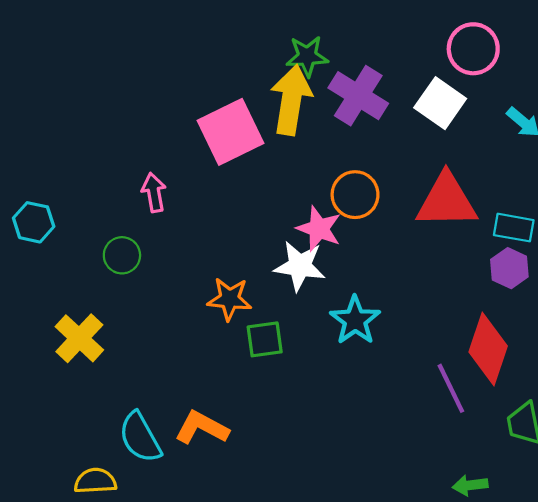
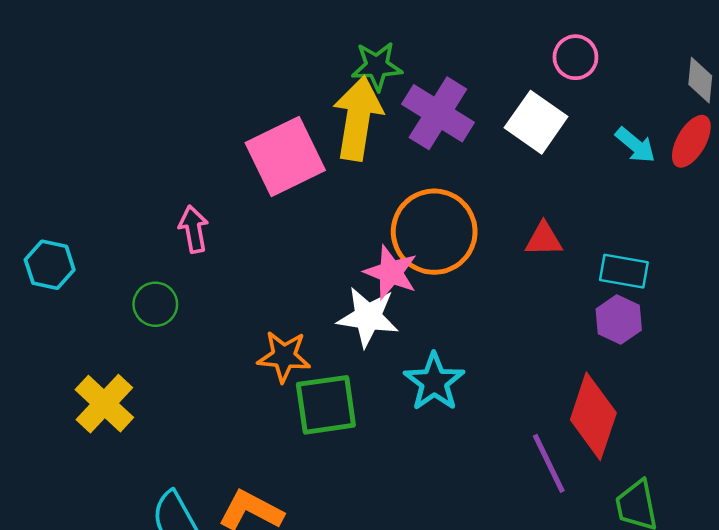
pink circle: (473, 49) -> (575, 57), size x0.7
orange circle: (355, 195) -> (434, 232), size x1.5
red triangle: (447, 201) -> (544, 239), size x0.5
green square: (265, 339) -> (326, 405), size x1.4

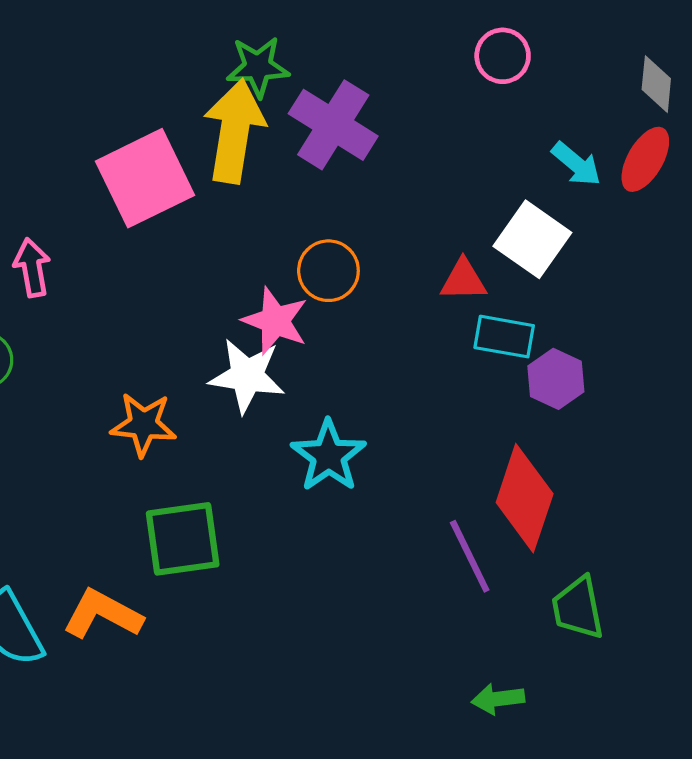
white square: (536, 122) -> (532, 239), moved
orange circle: (434, 232) -> (328, 271), size x0.6
cyan rectangle: (624, 271) -> (504, 337), moved
green square: (326, 405) -> (183, 539), moved

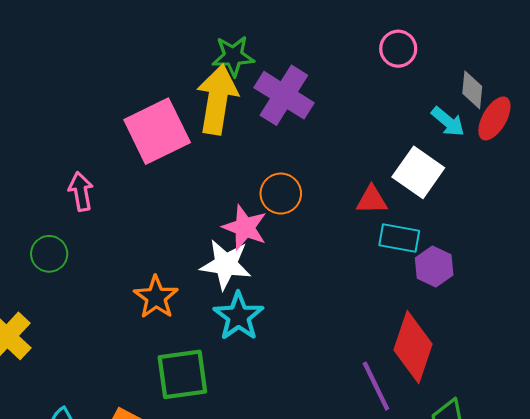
gray diamond: (656, 84) -> (472, 90), moved
orange star: (143, 424) -> (156, 297), turned 30
cyan star: (328, 456) -> (238, 316), moved

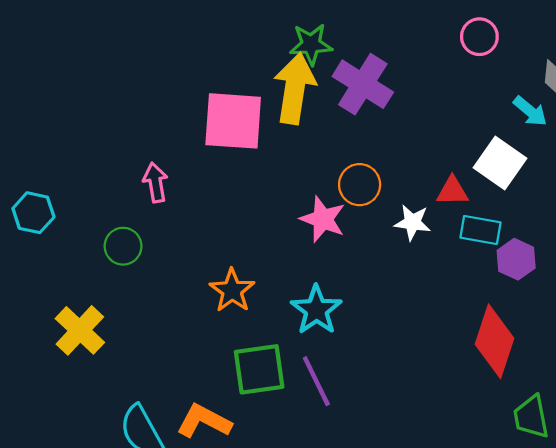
pink square: (157, 131) -> (233, 121), turned 30
white star: (226, 264) -> (412, 222), moved, size x0.7
purple line: (376, 386) -> (316, 381), moved

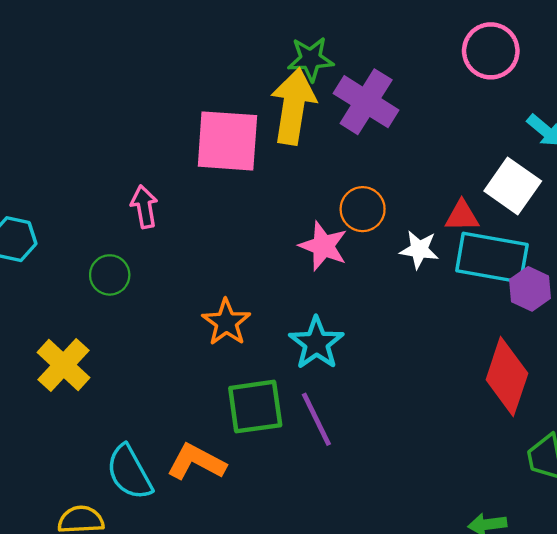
pink circle: (479, 37) -> (491, 51), size x1.4
cyan rectangle: (480, 230) -> (492, 258), size x1.6

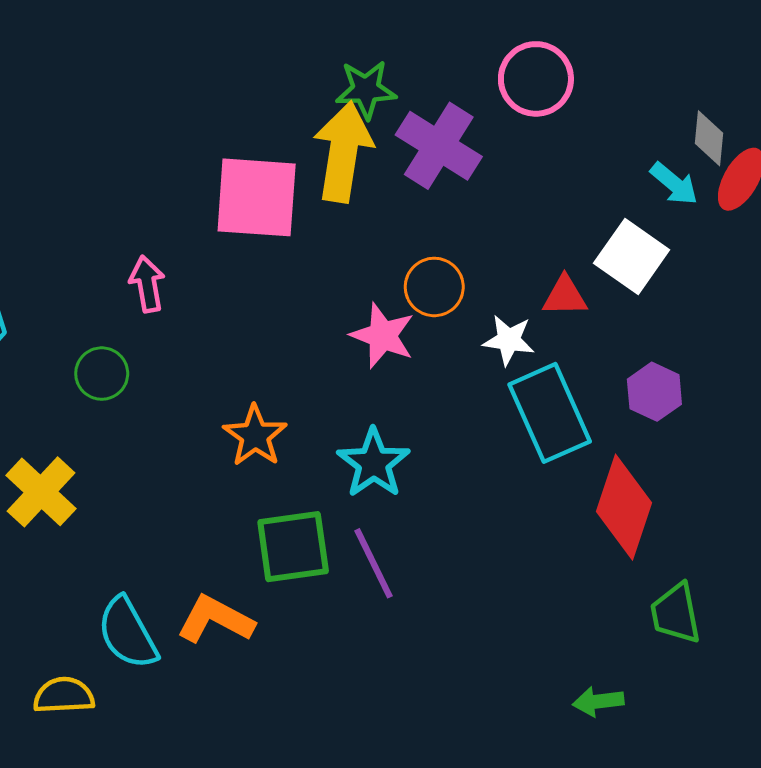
pink circle: (491, 51) -> (536, 79), moved
cyan rectangle: (492, 258) -> (550, 413), moved, turned 56

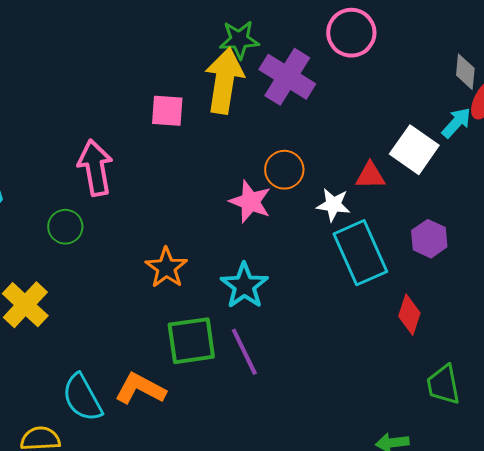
cyan arrow: (674, 184) -> (456, 123), moved, turned -88
pink square: (257, 197) -> (167, 111), size x0.6
pink arrow: (147, 284) -> (95, 168), size x1.5
red diamond: (624, 507) -> (409, 315), size x0.6

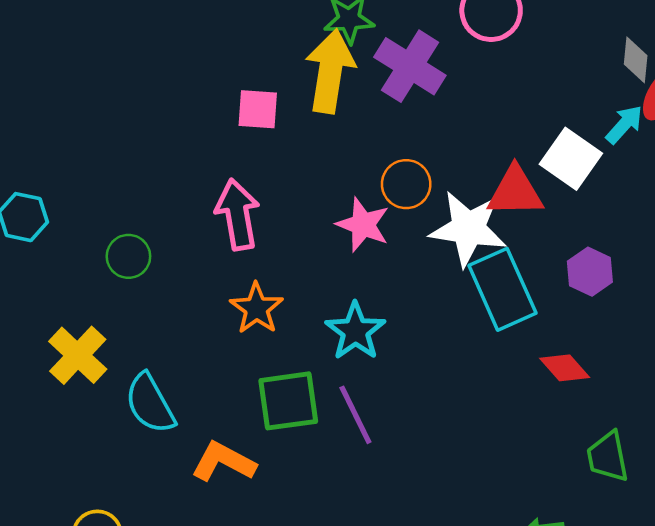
pink arrow: (95, 168) -> (237, 215), moved
red triangle: (370, 176) -> (515, 192), size x1.5
white star: (333, 205) -> (468, 228), size x1.8
red diamond: (409, 315) -> (565, 368), turned -60
cyan semicircle: (82, 398) -> (150, 403), moved

